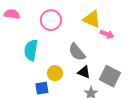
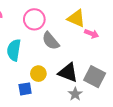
gray semicircle: (77, 52) -> (51, 41), moved
black triangle: (84, 72) -> (68, 73), size x1.5

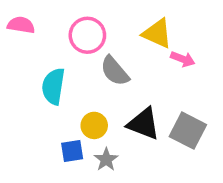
gray star: (75, 94) -> (106, 160), moved

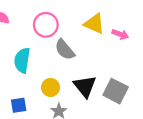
pink arrow: (183, 59) -> (120, 34), moved
black triangle: (144, 124) -> (85, 86), turned 30
blue square: (72, 151) -> (19, 105), moved

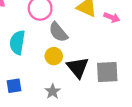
yellow circle: (51, 87) -> (54, 56), moved
gray square: (116, 91) -> (107, 72), turned -30

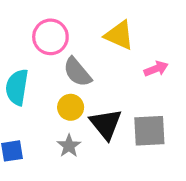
pink arrow: (112, 17) -> (156, 69), moved, turned -42
gray star: (53, 91) -> (69, 146), moved

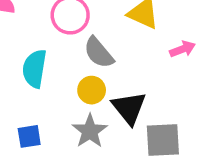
gray square: (149, 131) -> (163, 140), moved
gray star: (69, 146) -> (90, 131), size x1.4

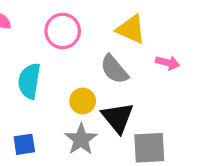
pink arrow: (182, 49) -> (168, 63), turned 35
gray semicircle: (99, 53) -> (114, 69), moved

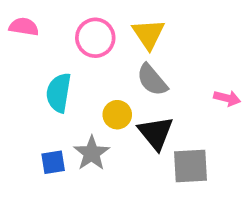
yellow triangle: (131, 29) -> (148, 34), moved, turned 32
pink arrow: (168, 63) -> (227, 98), moved
gray star: (81, 139) -> (92, 153), moved

